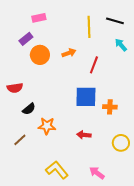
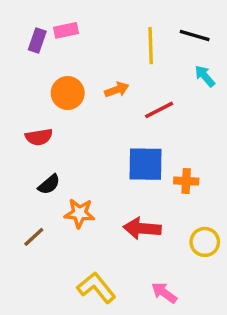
purple rectangle: (26, 39) -> (37, 41), moved, turned -32
red line: (94, 65) -> (159, 110), turned 42
red semicircle: (15, 88) -> (39, 137), moved
red arrow: (84, 135) -> (142, 228), size x1.5

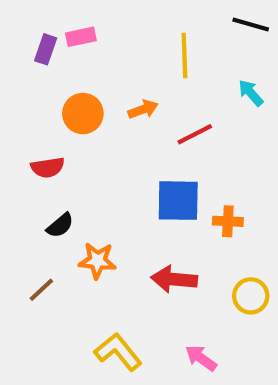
black line: (195, 35) -> (251, 24), moved

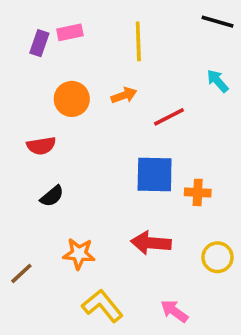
yellow line: (184, 56) -> (138, 41), moved
orange star: (97, 261) -> (79, 254), moved
brown line: (41, 290) -> (21, 273), moved

